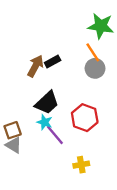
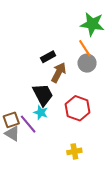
brown arrow: (35, 66) -> (59, 73), moved
black trapezoid: (47, 103) -> (43, 95), turned -75
purple line: (55, 135) -> (28, 124), moved

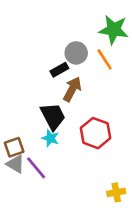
gray circle: (87, 63) -> (76, 53), moved
purple line: (28, 124) -> (36, 168), moved
yellow cross: (74, 151) -> (116, 192), moved

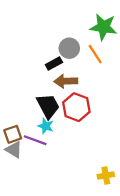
brown arrow: (72, 89) -> (66, 81), turned -120
red hexagon: (96, 133) -> (76, 107), moved
purple line: (36, 168) -> (35, 140), moved, turned -30

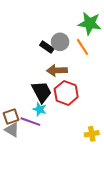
black rectangle: (54, 64) -> (47, 47), moved, turned 64
yellow cross: (106, 176) -> (92, 134), moved

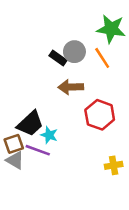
black trapezoid: (42, 92) -> (30, 124), moved, turned 75
red hexagon: (66, 93) -> (100, 115), moved

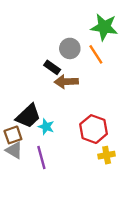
black rectangle: (58, 58) -> (52, 67), moved
red hexagon: (100, 115) -> (94, 129), moved
purple line: (38, 150) -> (41, 157), moved, turned 55

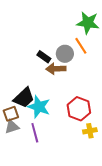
gray circle: (70, 48) -> (65, 54), moved
cyan star: (46, 127) -> (39, 107), size x1.6
gray triangle: (14, 150) -> (12, 127), turned -49

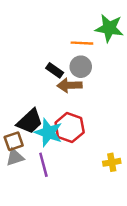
orange line: (81, 46) -> (82, 43), moved, turned -54
red hexagon: (79, 109) -> (70, 128), moved

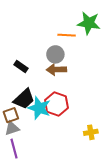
gray circle: (81, 67) -> (55, 54), moved
black rectangle: (55, 70) -> (21, 67), moved
purple line: (43, 165) -> (14, 149), moved

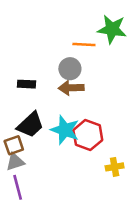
black rectangle: (21, 67) -> (27, 84), turned -32
red hexagon: (56, 104) -> (88, 135), moved
cyan star: (39, 108) -> (65, 130), moved

